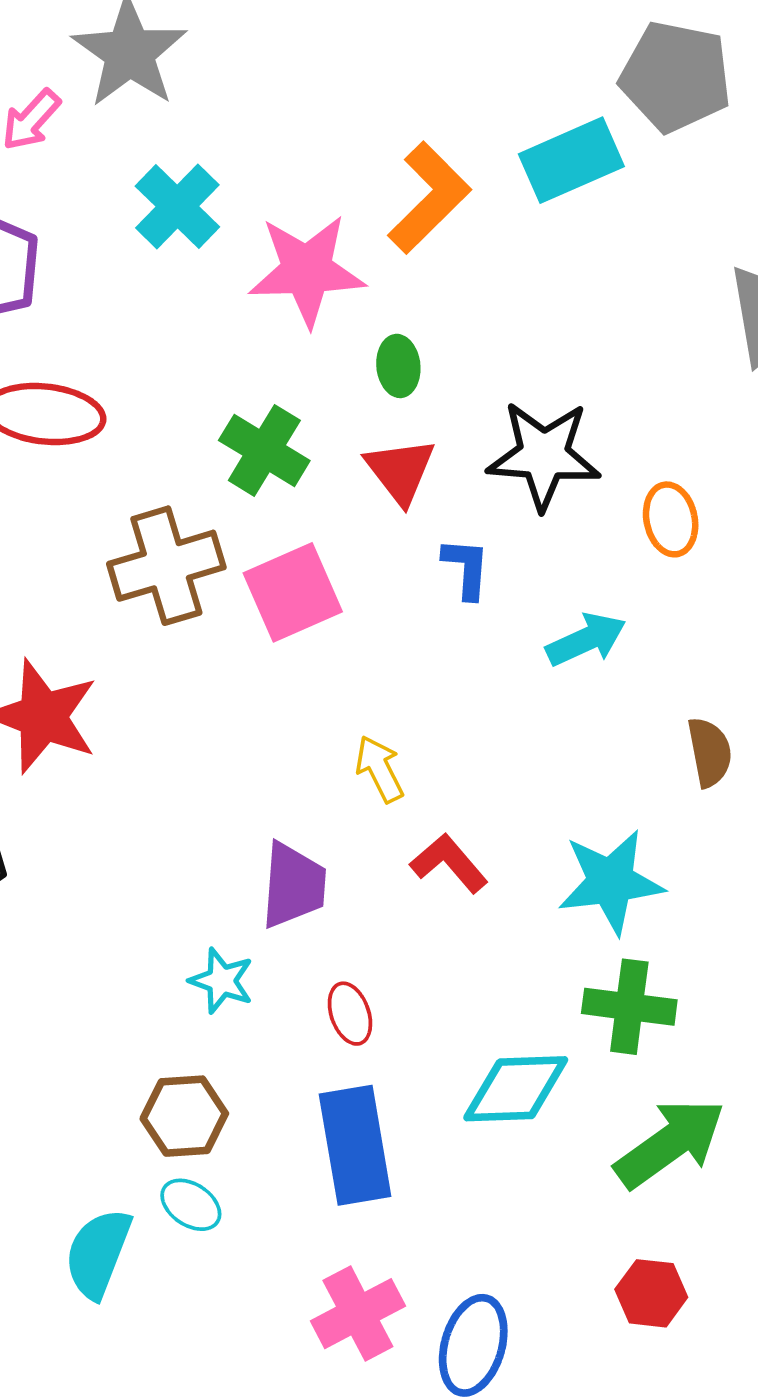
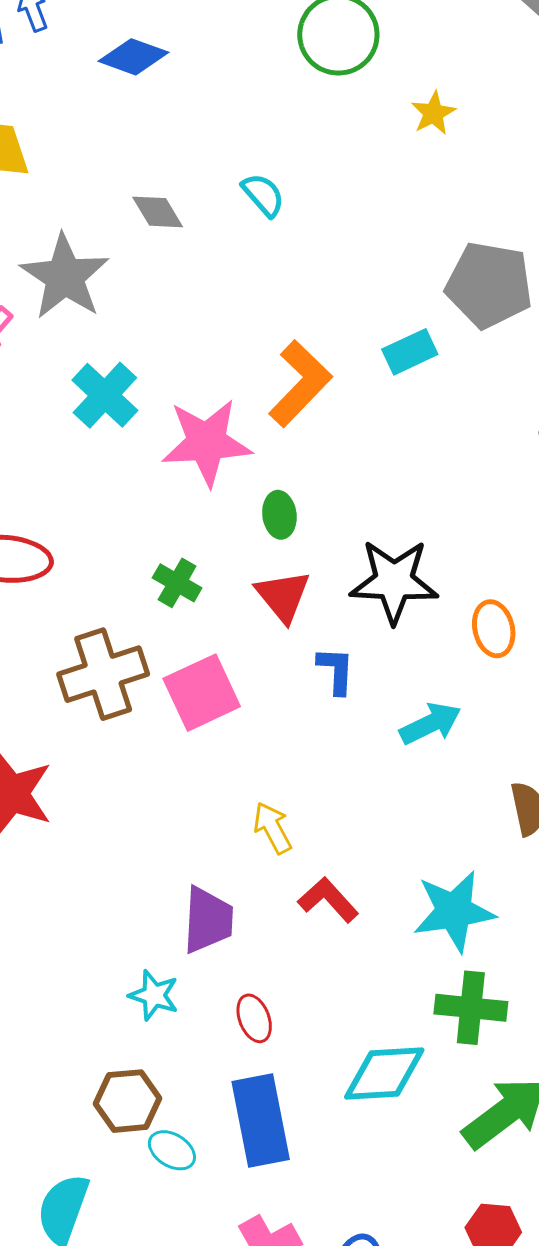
cyan rectangle: (571, 160) -> (410, 352), size x0.7
green cross: (264, 450) -> (177, 583), size x0.7
cyan ellipse: (191, 1205) -> (172, 1150), moved

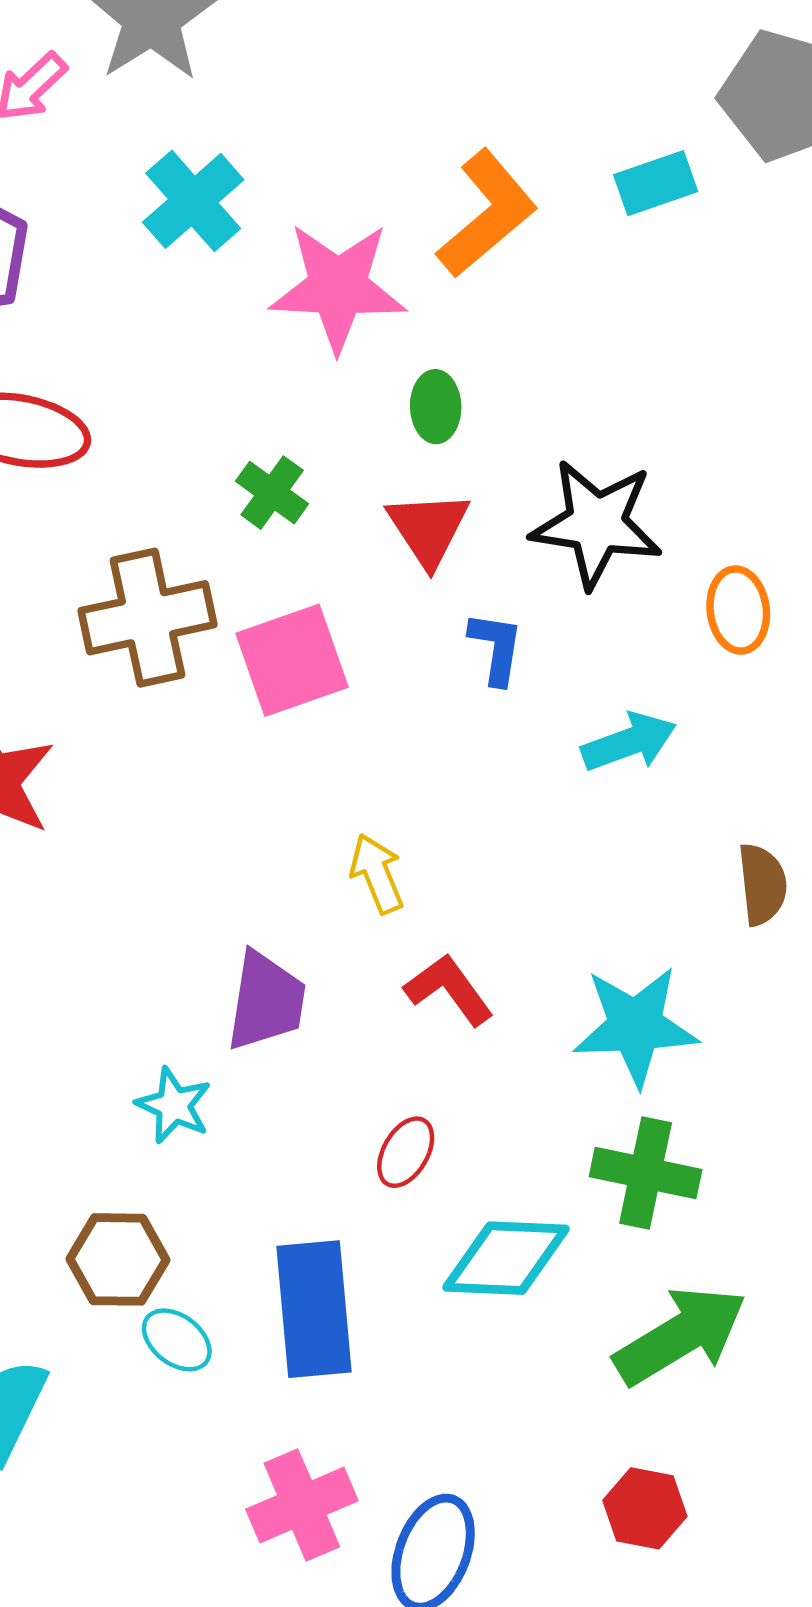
red ellipse: (254, 1018) -> (406, 1152), moved, turned 45

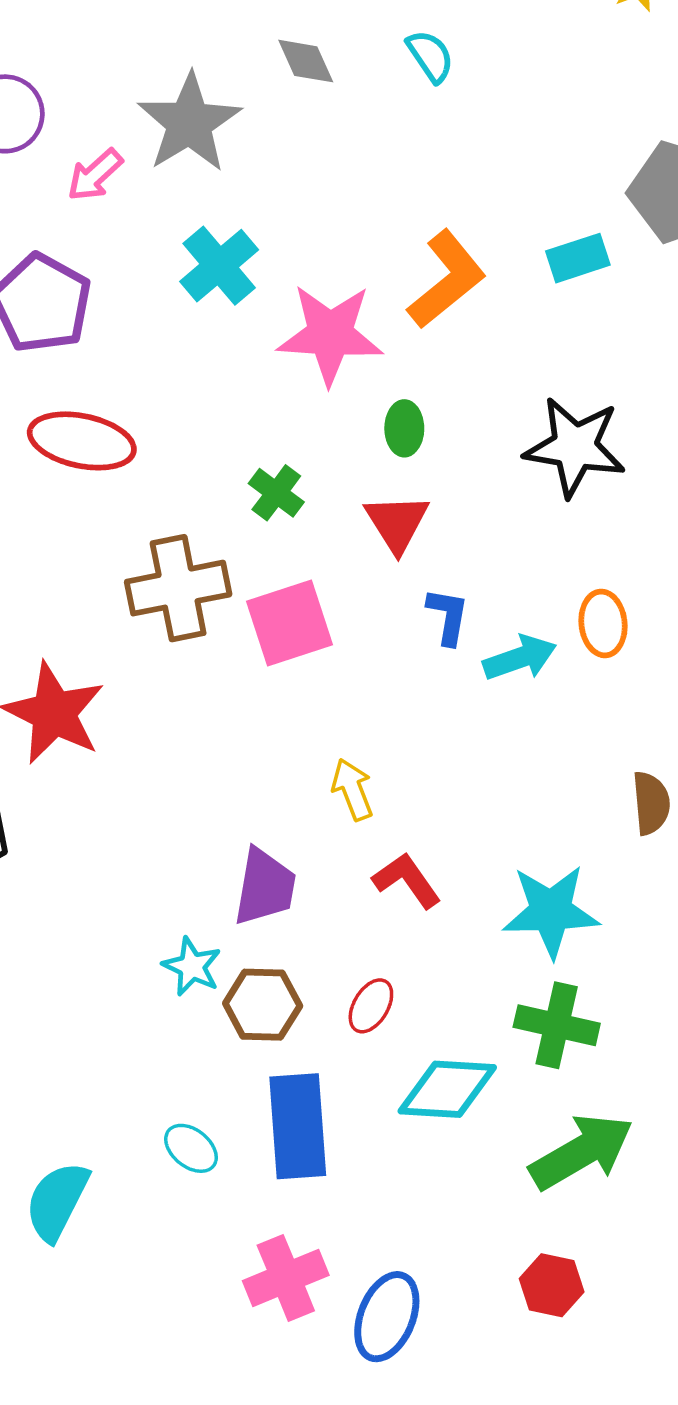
black star: (597, 524) -> (575, 447), moved
orange ellipse: (738, 610) -> (603, 623), moved
cyan arrow: (629, 742) -> (520, 658), moved
brown hexagon: (118, 1259) -> (263, 1005), moved

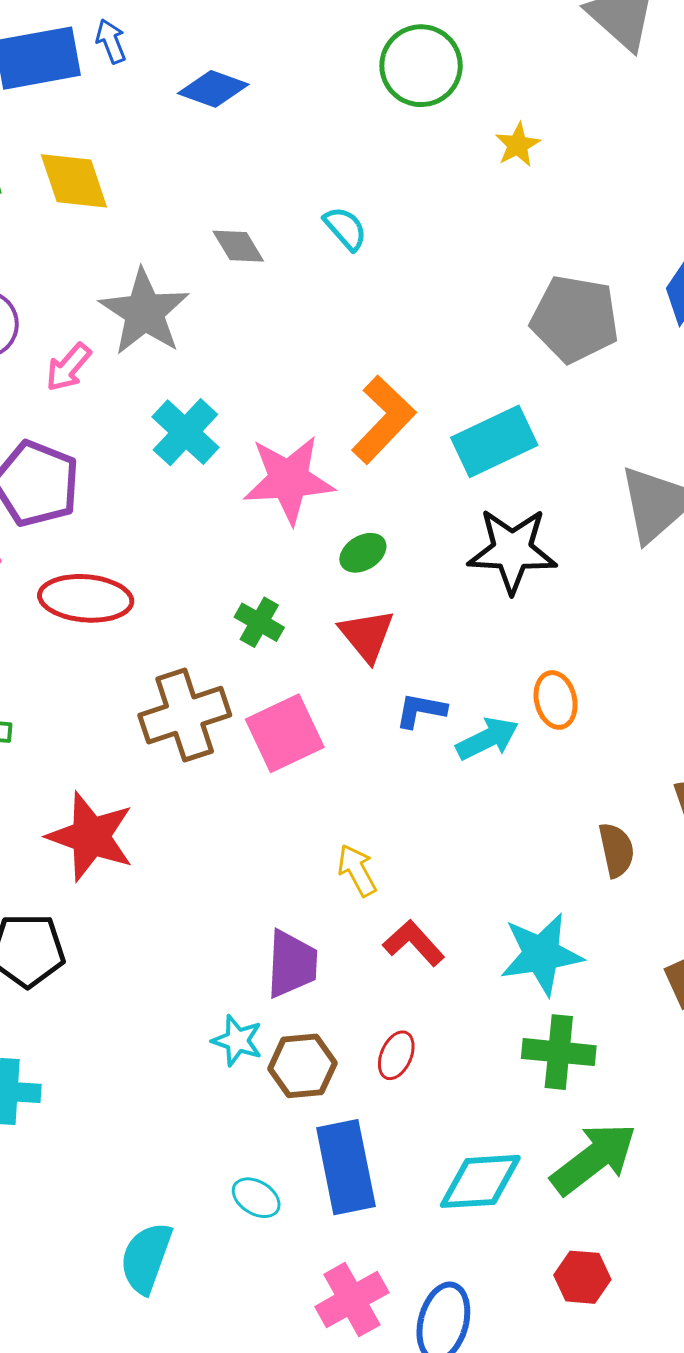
cyan rectangle: (578, 258) -> (494, 441), moved, size x1.5
green ellipse: (404, 428) -> (363, 553), turned 66
blue L-shape: (448, 616) -> (421, 710), turned -82
cyan diamond: (447, 1089) -> (480, 1181), moved

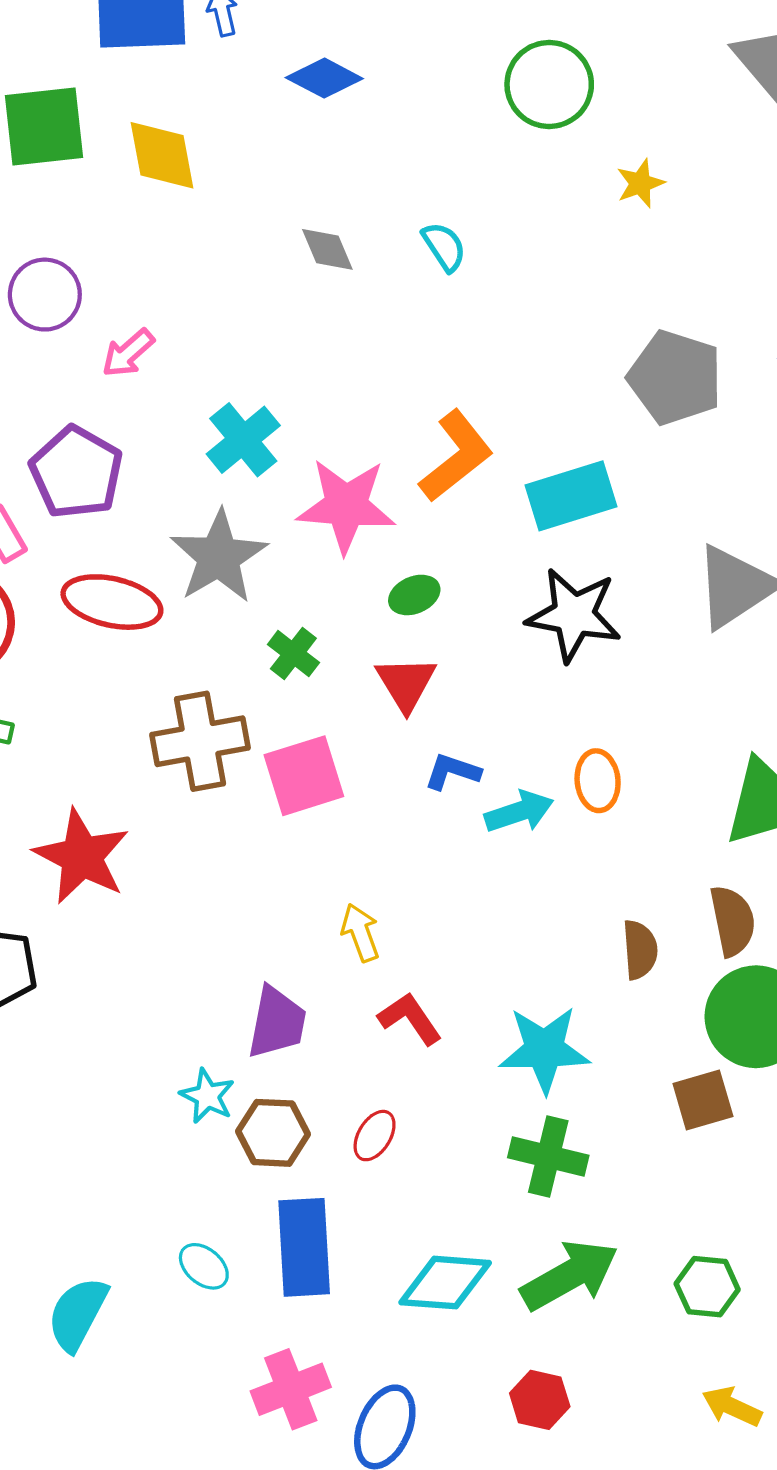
gray star: (144, 312) -> (219, 557), moved

